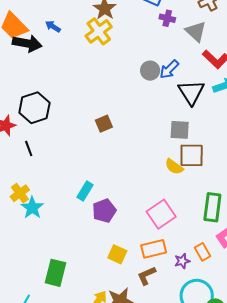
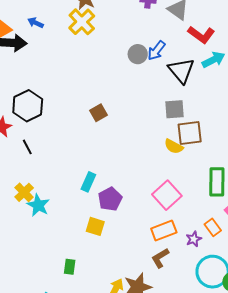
yellow square: (117, 254) -> (95, 226), moved
green rectangle: (56, 273) -> (70, 267), size x0.6

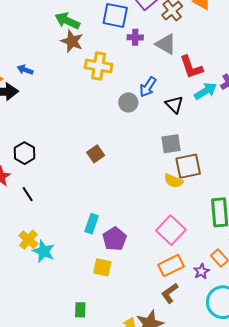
yellow cross: (82, 22) -> (99, 66), moved, turned -32
red L-shape: (201, 35) -> (191, 67), turned 40
gray circle: (138, 54) -> (128, 102), moved
black triangle: (181, 70) -> (174, 105), size x0.7
black hexagon: (28, 106) -> (24, 153), size x0.7

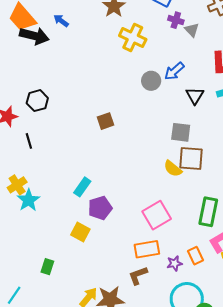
gray triangle: (166, 44) -> (192, 30), moved, size x0.7

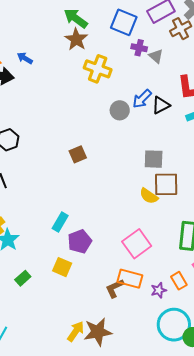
black triangle: (195, 96) -> (161, 105), moved, turned 36
orange rectangle: (147, 249) -> (130, 279), turned 30
green rectangle: (47, 267) -> (23, 278), moved, turned 35
brown L-shape: (138, 275) -> (115, 288), moved

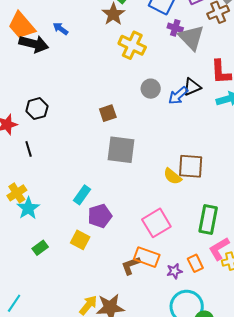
gray triangle: (156, 56) -> (191, 38), size x1.8
blue arrow: (142, 99) -> (178, 96), moved
brown square: (78, 154) -> (108, 113), moved
gray square: (154, 159) -> (121, 150), moved, size x1.4

